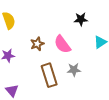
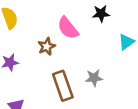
pink semicircle: (62, 44) -> (68, 28), moved

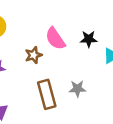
black star: (101, 14) -> (89, 39), moved

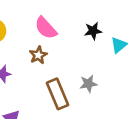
pink semicircle: (55, 39) -> (46, 28), moved

